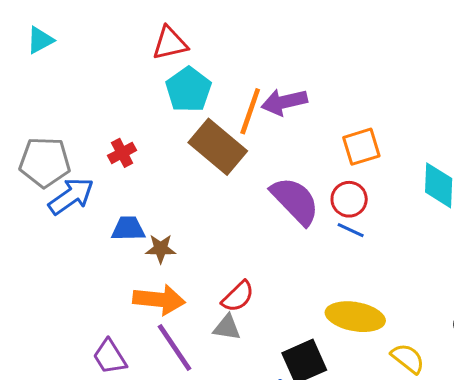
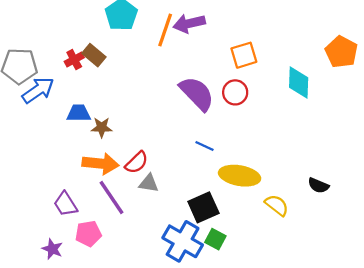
brown rectangle: (218, 147) -> (94, 55), moved, size x0.6
blue line: (351, 230) -> (205, 146), moved
red semicircle: (238, 297) -> (137, 162), moved

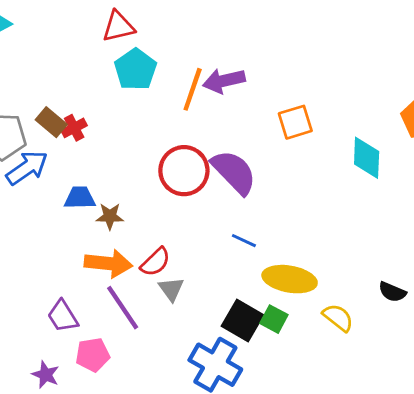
brown rectangle: (94, 55) -> (51, 122), moved
red circle: (235, 92) -> (184, 171), moved, size x1.5
gray triangle: (149, 183) -> (171, 289), turned 45
black square: (203, 207) -> (242, 320), turned -36
green square: (215, 239) -> (274, 319), moved

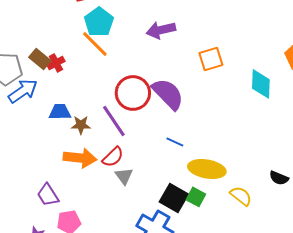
orange line: (193, 89) -> (95, 44), moved, turned -64
purple line: (123, 308) -> (114, 121), moved

